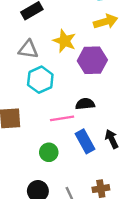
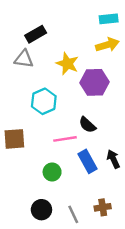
gray triangle: (28, 49) -> (24, 59), moved
black semicircle: (85, 104) -> (87, 125), turned -132

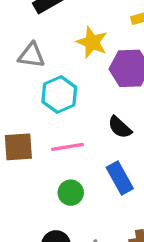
gray triangle: (24, 59) -> (31, 55), moved
pink line: (65, 139) -> (67, 147), moved

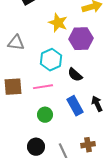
gray triangle: (31, 55) -> (16, 43), moved
cyan hexagon: (59, 95) -> (51, 60), moved

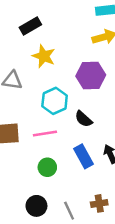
yellow star: (58, 23) -> (44, 56), moved

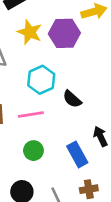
purple hexagon: (91, 76) -> (64, 33), moved
blue rectangle: (84, 156) -> (77, 154), moved

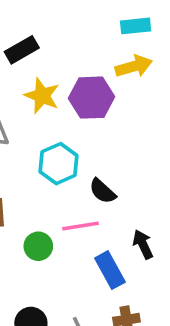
pink line: (31, 115) -> (81, 226), moved
green circle: (33, 151) -> (38, 246), moved

